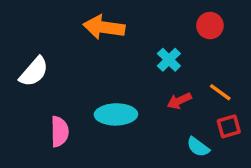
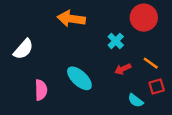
red circle: (210, 26) -> (144, 18), size x1.5
cyan ellipse: (116, 114) -> (79, 78), turned 44

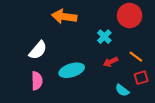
white semicircle: (23, 49) -> (38, 50), moved
cyan ellipse: (79, 78) -> (72, 70), turned -60

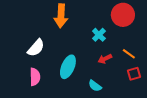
orange arrow: (64, 17) -> (61, 16), turned -95
cyan ellipse: (72, 70) -> (68, 67), turned -50
cyan semicircle: (122, 90) -> (95, 86), moved

